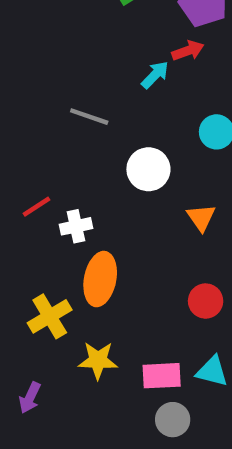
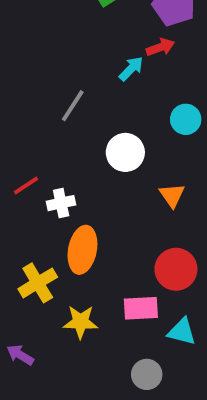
gray line: (89, 117) -> (73, 106), turned -76
red circle: (206, 301) -> (176, 269), size x1.4
pink rectangle: (162, 376) -> (141, 308), moved
purple arrow: (30, 398) -> (20, 355), turned 96

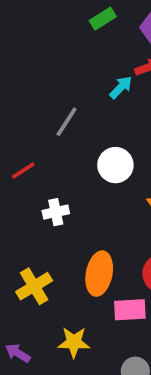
red line: (26, 186) -> (23, 170), moved
orange ellipse: (82, 250) -> (99, 274), moved
yellow star: (81, 322) -> (74, 342), moved

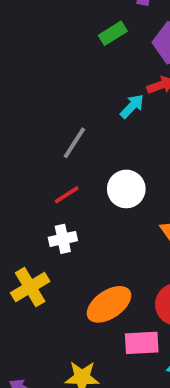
red line: (23, 170) -> (67, 195), moved
orange ellipse: (99, 274) -> (109, 304), turned 45
yellow cross: (34, 286) -> (30, 287), moved

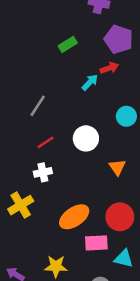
green rectangle: (113, 33) -> (68, 44), moved
gray line: (74, 143) -> (38, 106), moved

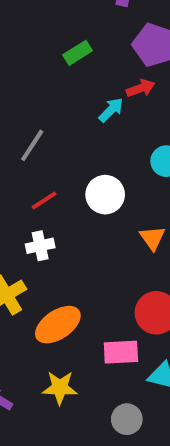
orange ellipse: (74, 217) -> (58, 325), moved

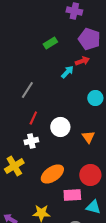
white circle: (105, 195) -> (60, 127), moved
red line: (44, 201) -> (33, 118), turned -32
orange ellipse: (58, 325) -> (52, 174), moved

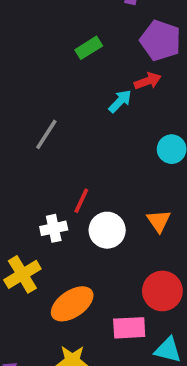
red line: (33, 118) -> (81, 201), moved
white circle: (60, 127) -> (107, 230), moved
orange ellipse: (52, 174) -> (72, 304), moved

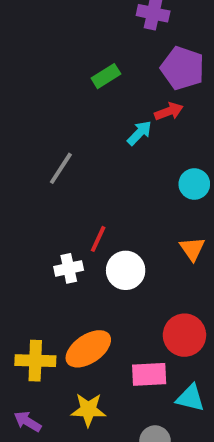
orange triangle: (159, 221) -> (192, 249), moved
yellow cross: (22, 274) -> (35, 361), moved, turned 33

